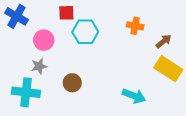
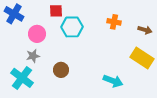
brown arrow: (164, 41) -> (145, 30), moved, turned 56
cyan cross: (26, 92) -> (22, 78), turned 30

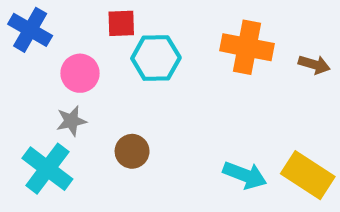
orange cross: (114, 22) -> (247, 47), size x1.6
yellow rectangle: (142, 58) -> (308, 175), moved

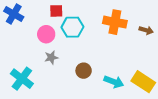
pink circle: (80, 73) -> (46, 34), moved
gray star: (71, 121) -> (51, 57), moved
brown circle: (132, 151) -> (84, 71), moved

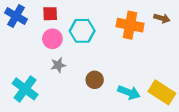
red square: (56, 11) -> (50, 14), moved
brown arrow: (146, 30) -> (162, 18), moved

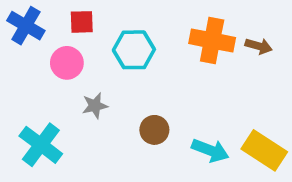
brown arrow: (162, 18) -> (259, 46), moved
pink circle: (52, 39) -> (67, 63), moved

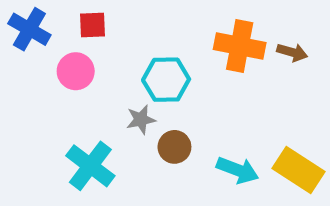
cyan hexagon: (134, 50) -> (166, 80), moved
gray star: (95, 106) -> (141, 120), moved
cyan cross: (41, 145) -> (90, 166), moved

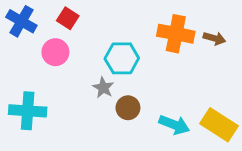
red square: (92, 25) -> (68, 18), turned 35
gray star: (141, 120) -> (103, 88), turned -30
cyan cross: (90, 166) -> (28, 111), moved, turned -33

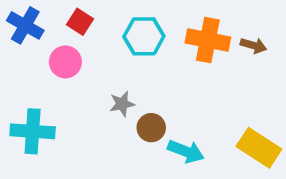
cyan hexagon: (122, 58) -> (144, 36), moved
gray star: (103, 88) -> (122, 104), turned 30
cyan arrow: (174, 125) -> (186, 151), moved

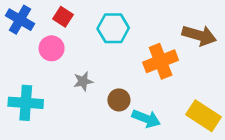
orange cross: (208, 40) -> (161, 61), moved, turned -32
brown arrow: (253, 45) -> (199, 35), size x1.6
gray star: (122, 104) -> (83, 81), moved

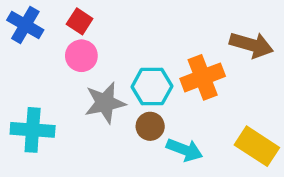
cyan hexagon: (113, 28) -> (152, 86), moved
pink circle: (52, 48) -> (81, 56), moved
gray star: (83, 81) -> (105, 103), size x1.6

